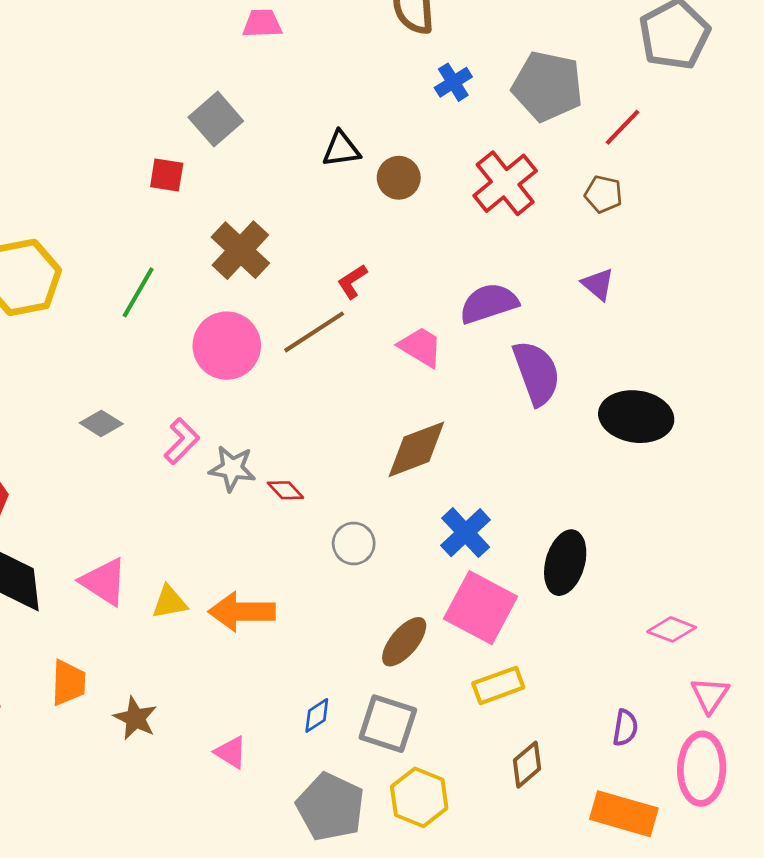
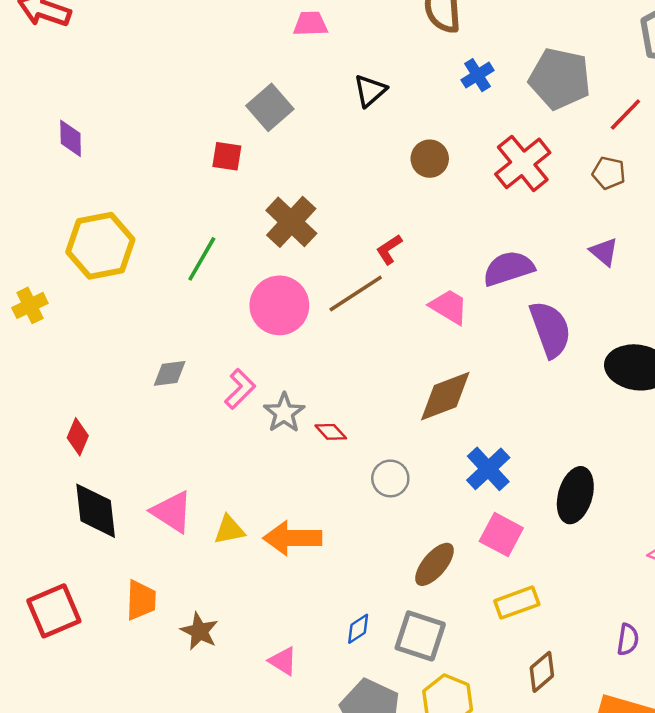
black triangle: (341, 149) -> (370, 91), moved, turned -33
gray diamond: (101, 423) -> (170, 373), turned -39
gray star: (232, 468) -> (284, 413), turned 30
pink square: (481, 608) -> (501, 535), size x0.7

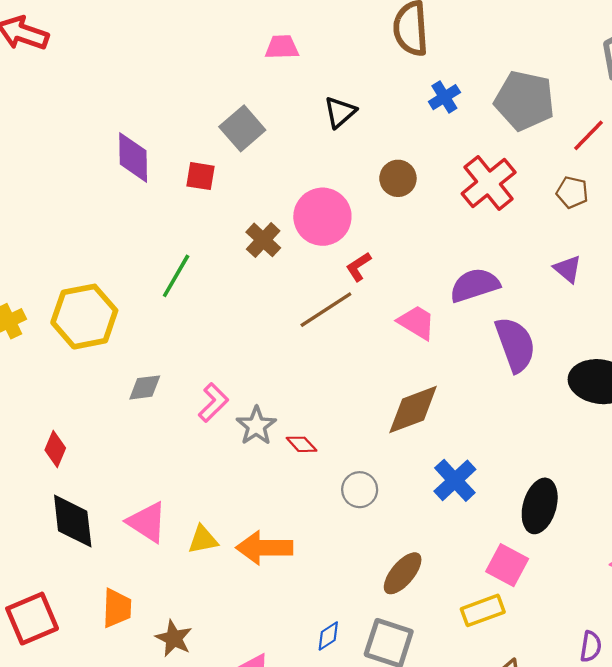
purple diamond: (71, 138) -> (133, 157), moved, size x1.4
brown cross: (291, 222) -> (263, 240), size x0.7
yellow hexagon: (100, 246) -> (84, 317), moved
pink circle: (279, 305) -> (322, 217), moved
pink square: (501, 535) -> (507, 565), moved

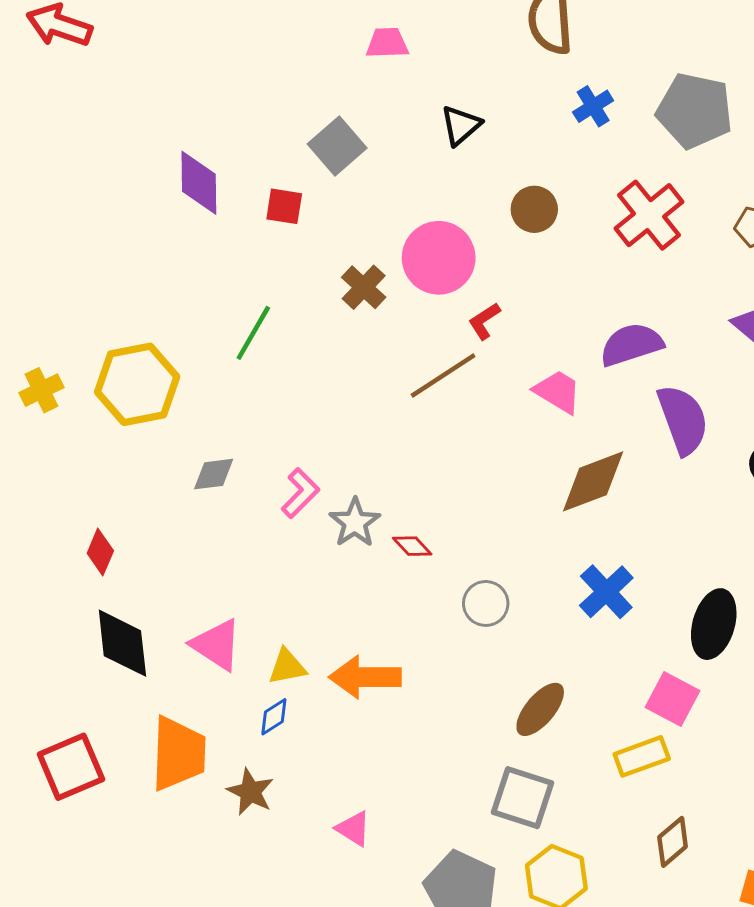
brown diamond: (413, 410) -> (593, 481), moved
orange trapezoid: (117, 608) -> (178, 754), size x1.5
blue diamond: (328, 636) -> (274, 717), moved

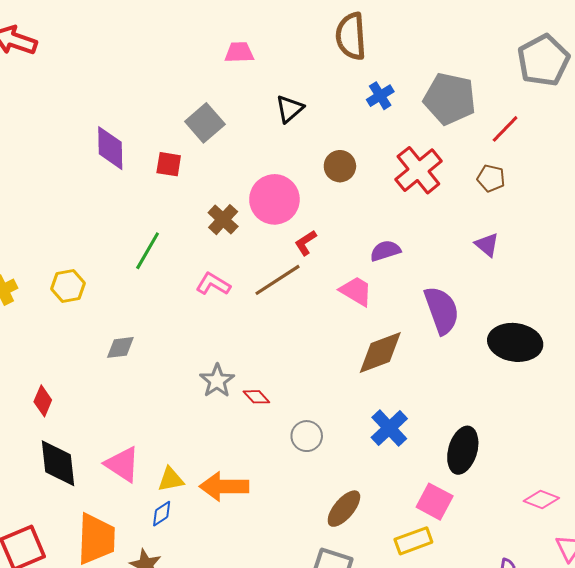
purple semicircle: (631, 345) -> (385, 251), moved, size x0.7
yellow hexagon: (137, 384) -> (68, 286), size x0.6
pink L-shape: (300, 493) -> (213, 284), moved, turned -104

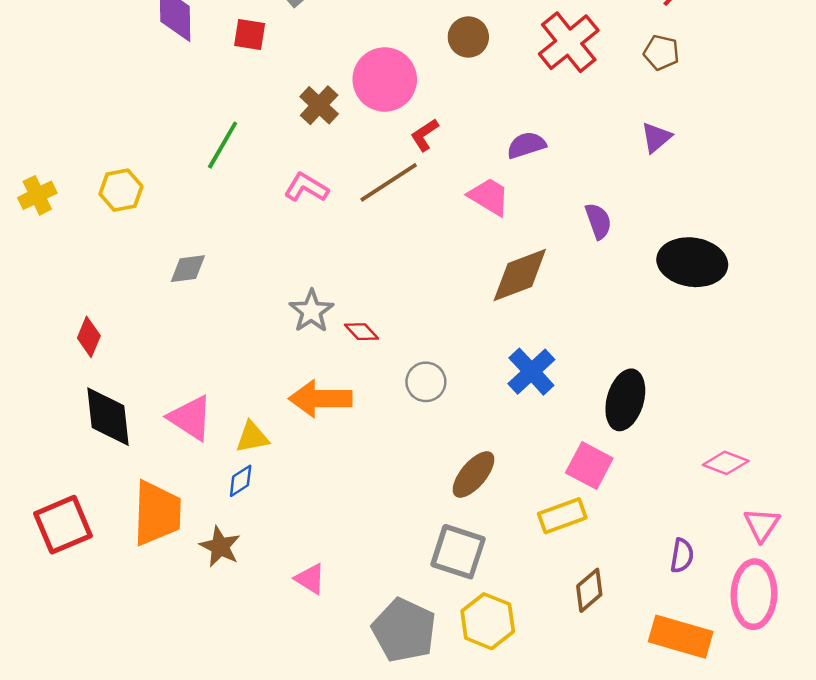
purple triangle: (487, 245) -> (656, 137), turned 40
purple semicircle: (442, 310) -> (598, 221), size x0.6
orange arrow: (224, 486) -> (320, 399), moved

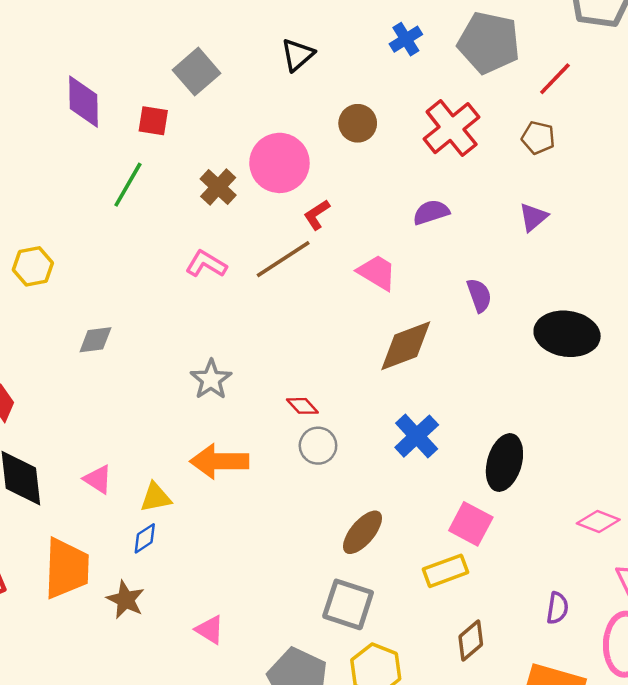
green line: (223, 145) -> (128, 185), moved
purple semicircle: (526, 145) -> (431, 212), moved
red diamond: (362, 332) -> (302, 406), moved
pink triangle: (190, 418) -> (98, 479), size x0.7

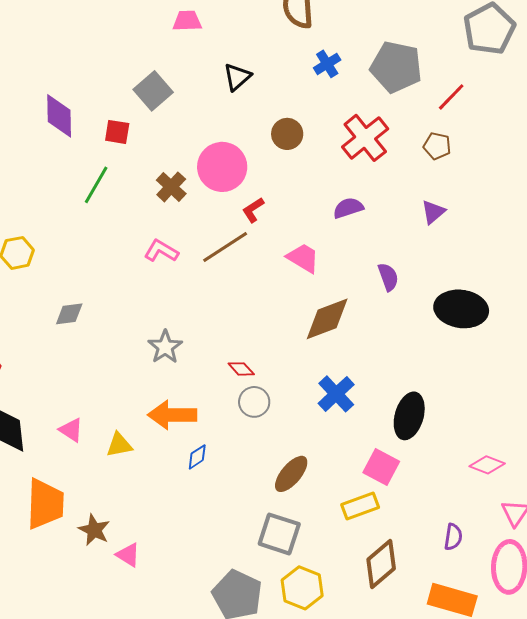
blue diamond: (145, 538) -> (197, 457), moved
pink triangle: (210, 630) -> (128, 555), moved
brown diamond: (471, 641) -> (381, 564), size x1.4

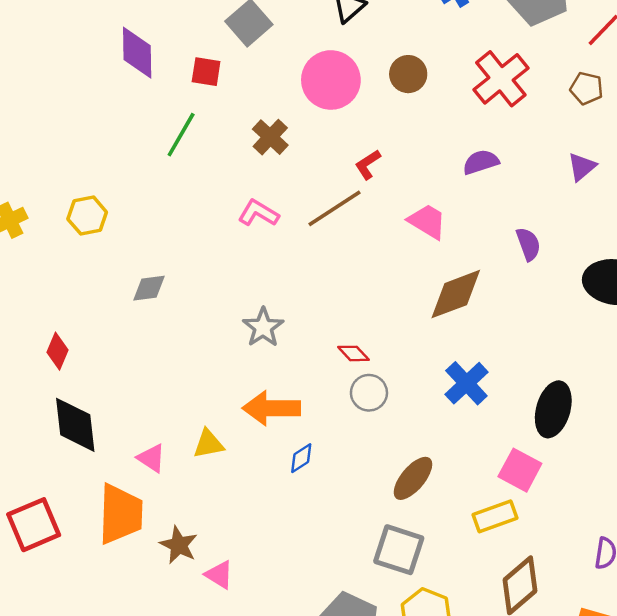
pink circle: (222, 167) -> (331, 80), moved
pink triangle: (71, 430) -> (151, 458), moved

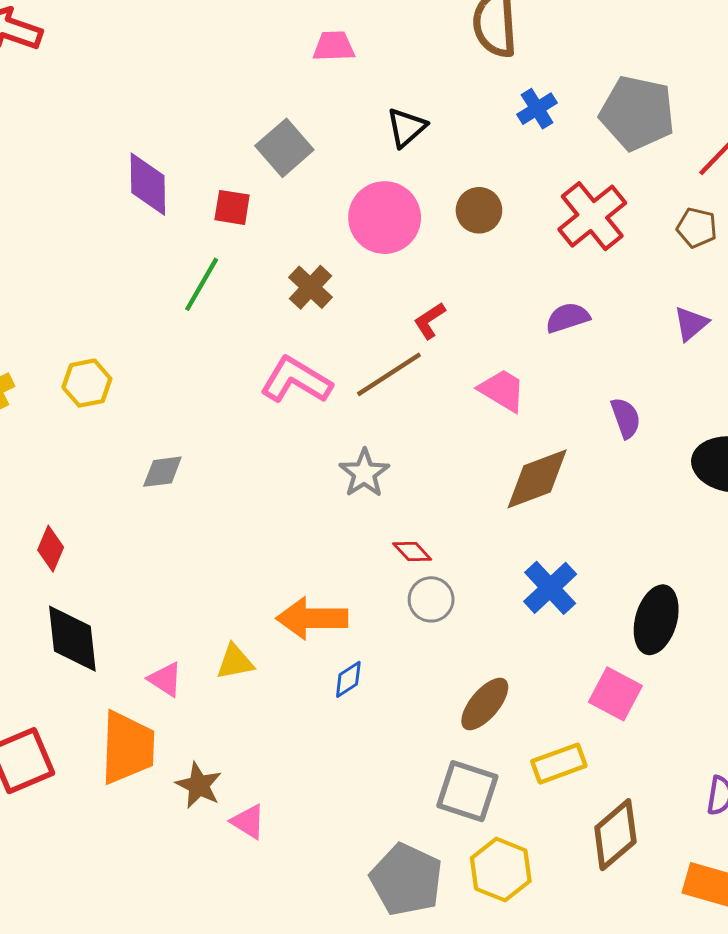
pink L-shape: (258, 213) -> (296, 380), size x1.4
gray star: (263, 327) -> (364, 473), moved
yellow rectangle: (495, 516) -> (559, 764), moved

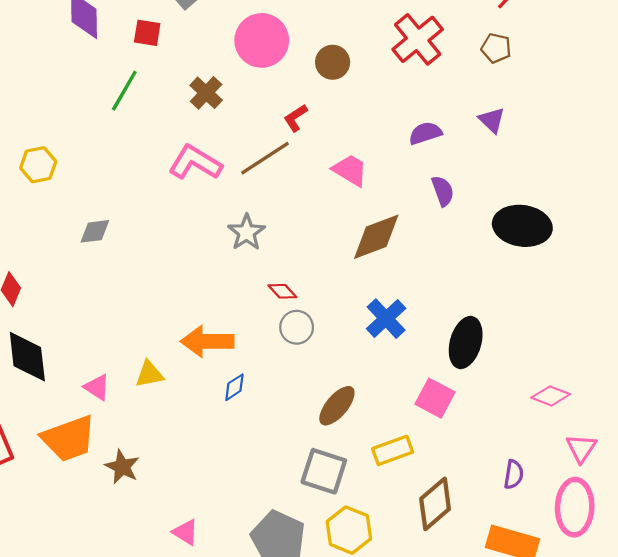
brown circle: (479, 210) -> (333, 62), moved
purple semicircle: (568, 318) -> (425, 133), moved
purple triangle: (691, 324) -> (492, 120), turned -36
orange trapezoid: (128, 748) -> (69, 438), turned 68
pink triangle: (248, 822) -> (185, 532), moved

